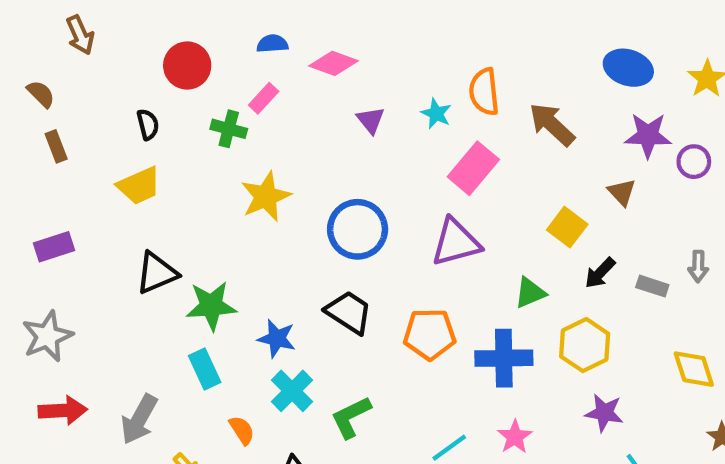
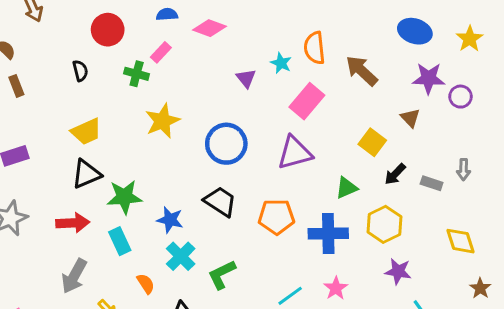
purple triangle: (371, 120) -> (246, 78), moved
yellow trapezoid: (139, 186) -> (86, 132), moved
red arrow: (63, 411) -> (73, 223), moved

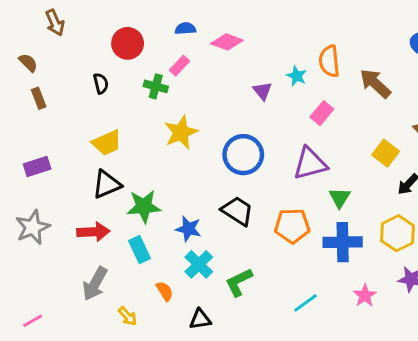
pink rectangle: (307, 101) -> (322, 113), size x0.7
green triangle: (346, 188) -> (340, 198), moved, turned -35
pink star: (336, 288) -> (365, 296), moved

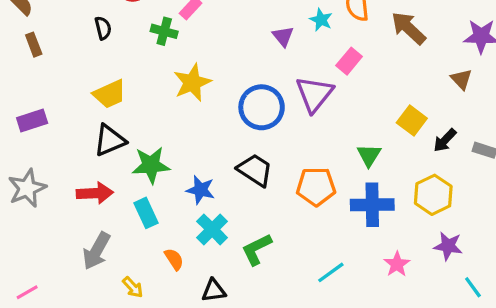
yellow square: (386, 153) -> (412, 120), moved
purple triangle: (310, 164) -> (314, 94), moved, turned -36

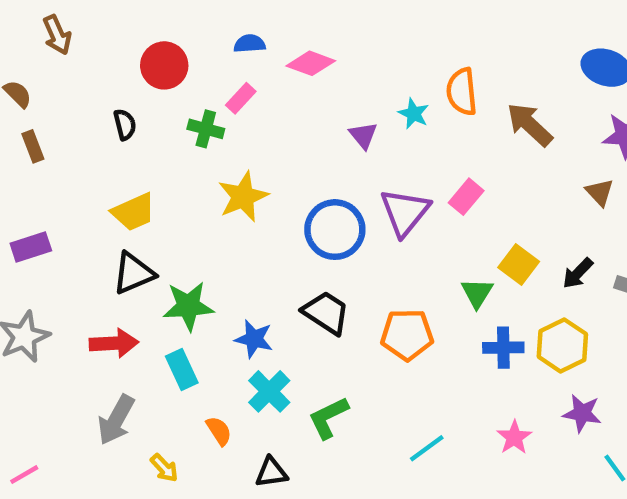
pink rectangle: (349, 61) -> (466, 197), moved
yellow square: (412, 120) -> (519, 265), moved
blue cross: (372, 205) -> (503, 348), moved, size x0.7

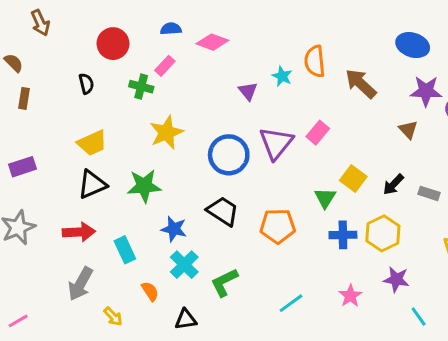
brown rectangle: (33, 146) -> (24, 98), turned 30
green star: (188, 306) -> (144, 186), moved

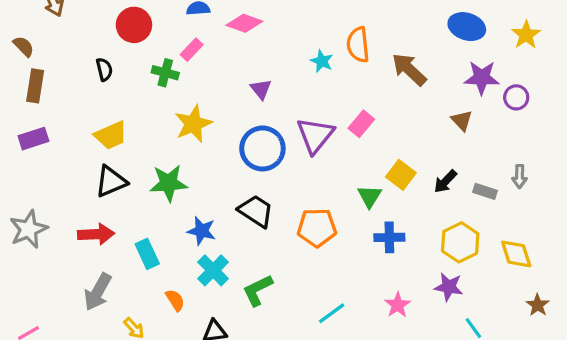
purple triangle: (248, 91) -> (261, 89), moved
brown rectangle: (24, 98) -> (35, 86), size x1.4
purple rectangle: (23, 167) -> (33, 139), moved
yellow hexagon: (383, 233) -> (460, 242), moved

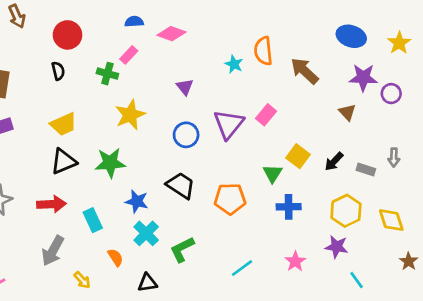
red circle: (134, 25) -> (67, 35), moved
blue circle: (262, 148) -> (186, 135), size x0.7

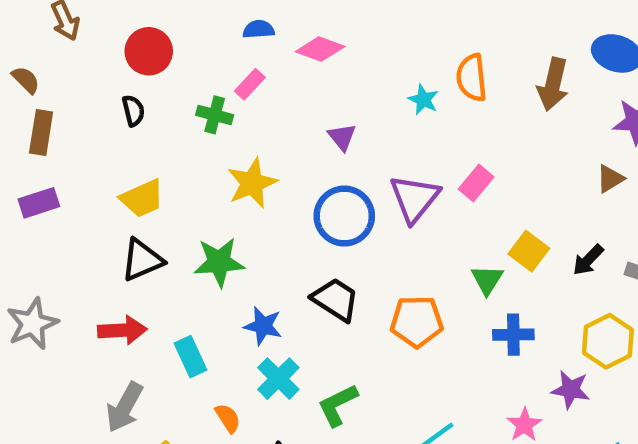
brown arrow: (305, 71) -> (553, 84), moved, turned -120
brown triangle: (347, 112) -> (610, 179), turned 42
blue circle: (186, 135) -> (344, 216), size x1.4
purple star: (337, 247) -> (571, 390), moved

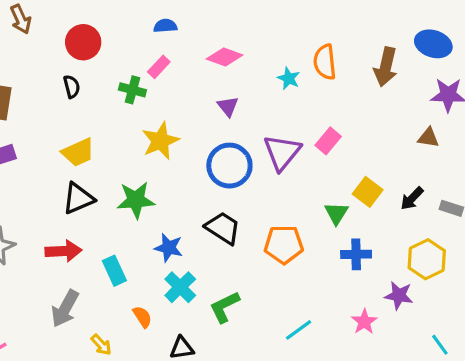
pink diamond: (320, 49) -> (225, 57), moved
brown triangle: (610, 179) -> (428, 138), turned 40

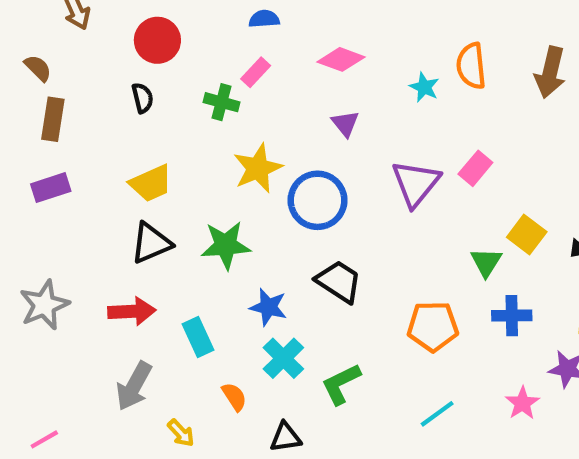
blue circle: (229, 166) -> (318, 200), moved
orange pentagon: (284, 244) -> (433, 326), moved

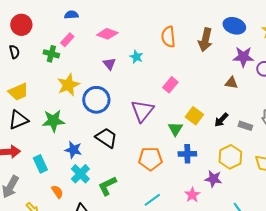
cyan star: (424, 87) -> (136, 57), moved
purple triangle: (416, 183) -> (142, 111), moved

